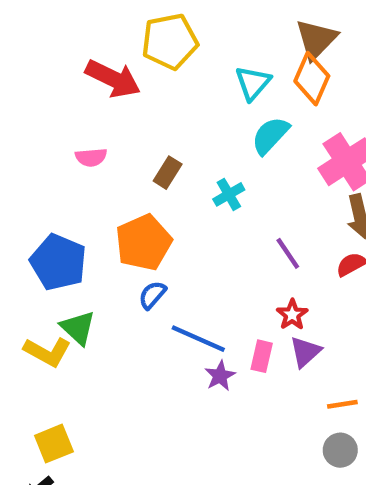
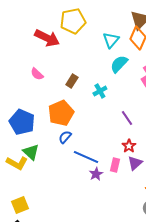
pink semicircle: (91, 157) -> (37, 74), turned 48

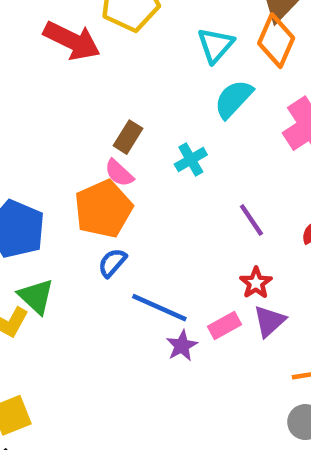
pink semicircle: (37, 74) -> (119, 173), moved
pink rectangle: (115, 165) -> (224, 326), turned 48

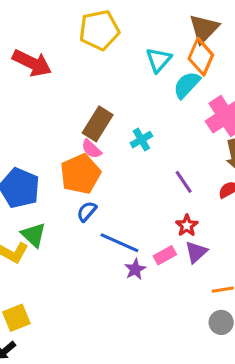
red arrow: (72, 41) -> (32, 63), moved
cyan semicircle: (233, 99) -> (187, 85), moved
brown rectangle: (128, 137) -> (98, 124), size x1.5

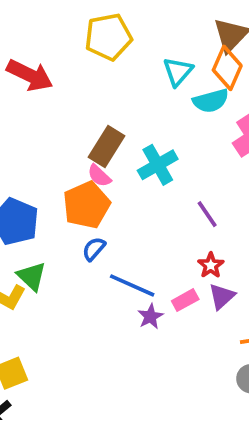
cyan semicircle: (187, 85) -> (211, 101), turned -148
cyan cross: (141, 140) -> (158, 165), size x1.5

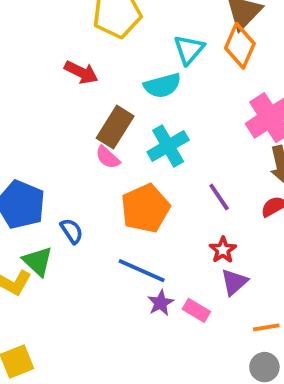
red arrow: (30, 75) -> (81, 72), moved, size x0.7
cyan semicircle: (211, 101) -> (162, 86), moved
orange pentagon: (86, 205) -> (145, 208), moved
blue semicircle: (94, 249) -> (72, 231), moved, turned 105
pink rectangle: (185, 300) -> (196, 310), moved, turned 60

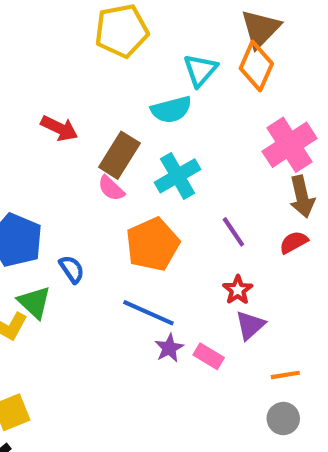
red arrow: (81, 72) -> (59, 128), moved

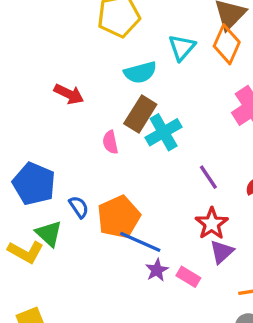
cyan semicircle: (171, 110) -> (140, 72), moved
brown rectangle: (119, 155) -> (140, 114), moved
pink semicircle: (111, 188) -> (110, 142), turned 35
orange pentagon: (153, 244) -> (119, 217), moved
red star: (238, 290) -> (212, 224), size x1.4

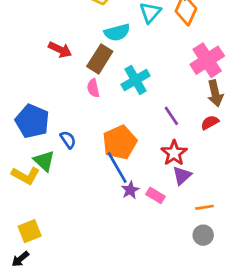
brown rectangle: (140, 114) -> (100, 59), moved
orange pentagon: (119, 217) -> (120, 142), moved
blue line: (140, 242) -> (117, 168), turned 36

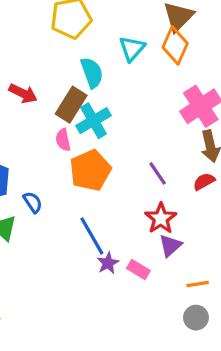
cyan semicircle: (117, 32) -> (92, 73), turned -95
cyan cross: (136, 80) -> (93, 121), moved
orange pentagon: (120, 142) -> (90, 170), moved

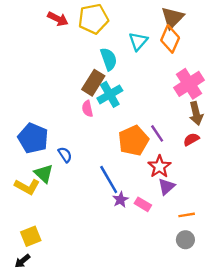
red arrow: (23, 93) -> (58, 19), moved
orange pentagon: (90, 170) -> (133, 141), moved

